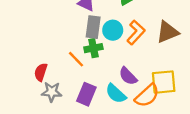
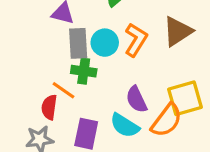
green cross: (93, 48) -> (84, 71), turned 30
red semicircle: (41, 72) -> (49, 107), moved
purple semicircle: (128, 76) -> (136, 99), turned 30

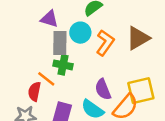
cyan circle: (105, 43) -> (80, 33), moved

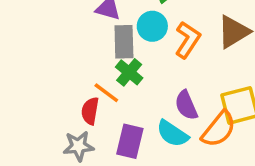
green cross: (63, 65) -> (129, 72), turned 30

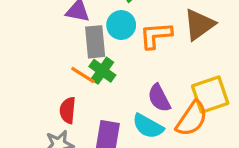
orange L-shape: (188, 40) -> (156, 35), turned -124
orange line: (106, 93) -> (83, 75), moved

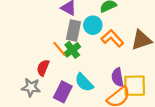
orange L-shape: (156, 35) -> (112, 38), turned 35
purple semicircle: (159, 98) -> (118, 77), moved
cyan semicircle: (148, 126) -> (84, 82), moved

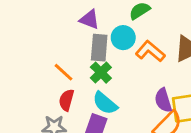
orange line: (59, 49) -> (64, 72), moved
cyan semicircle: (84, 82) -> (105, 103), moved

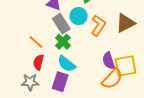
gray rectangle: (99, 48) -> (61, 24), turned -36
orange L-shape: (150, 51) -> (98, 25), turned 85

